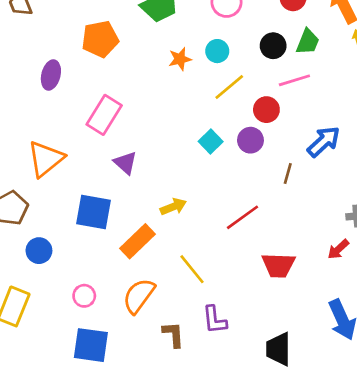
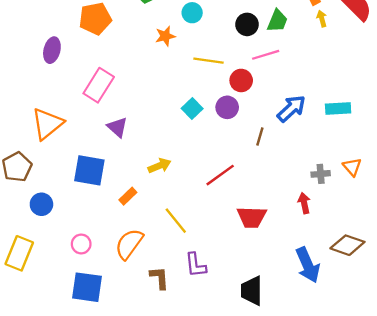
cyan circle: (217, 51) -> (192, 13), moved
yellow line: (229, 87) -> (208, 61), turned 48
orange rectangle: (137, 241) -> (128, 196), size x0.6
red arrow: (338, 249) -> (304, 203), turned 120

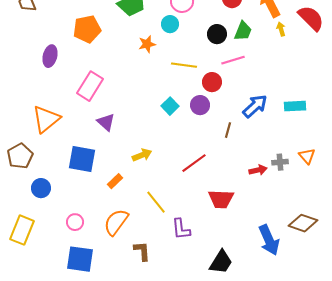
red arrow: (304, 203) -> (258, 170), moved, turned 90
purple L-shape: (196, 265) -> (181, 229), moved
black trapezoid: (252, 291) -> (221, 262), turned -148

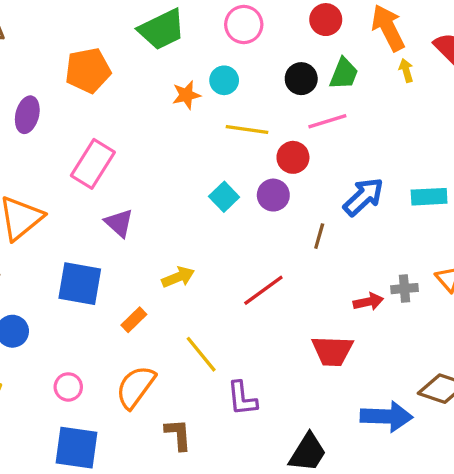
cyan circle: (170, 24) -> (224, 80), moved
red trapezoid: (221, 199) -> (332, 351), moved
blue arrow: (269, 240) -> (386, 416), turned -64

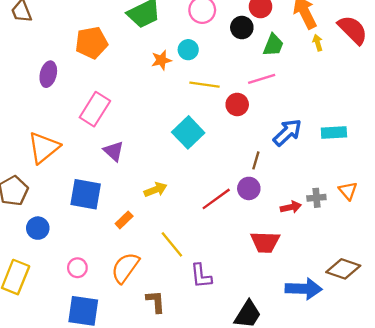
black circle: (301, 79) -> (242, 28), moved
purple circle: (273, 195) -> (249, 188), moved
cyan square: (224, 197) -> (188, 132), size x1.5

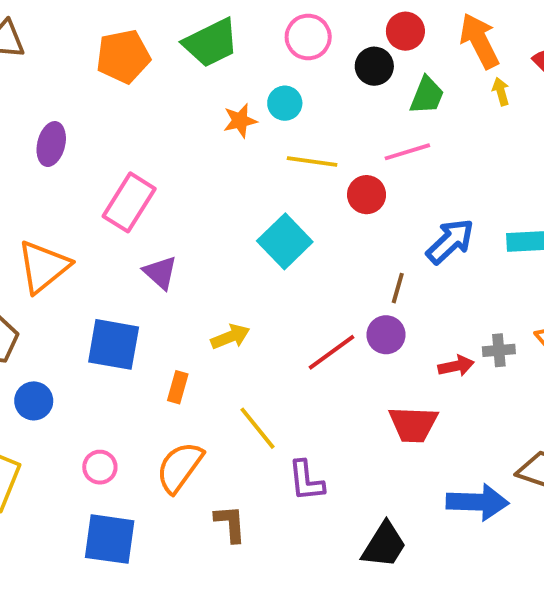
orange pentagon: (91, 43) -> (123, 56), moved
orange rectangle: (124, 220) -> (178, 387), turned -30

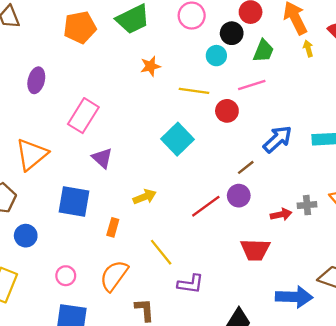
cyan circle: (285, 103) -> (216, 56), moved
brown line: (398, 288) -> (246, 167), turned 36
purple L-shape: (306, 481) -> (190, 284), turned -76

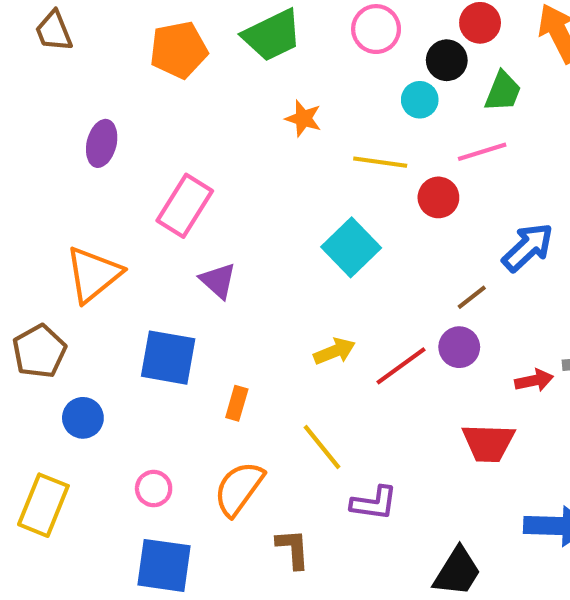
orange star: (150, 66) -> (303, 118), turned 30
yellow arrow: (145, 197) -> (334, 351), moved

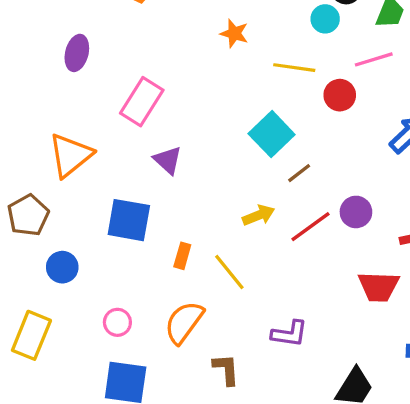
brown line: (472, 297) -> (299, 173), moved
yellow line: (322, 447) -> (229, 272), moved

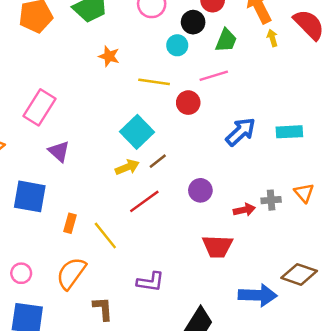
yellow arrow: (259, 215) -> (127, 167), moved
red line: (311, 227) -> (144, 201), moved

